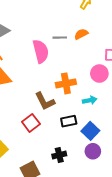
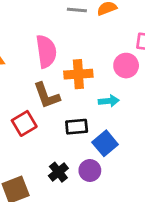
pink semicircle: (41, 51) -> (46, 51), moved
purple circle: (93, 151) -> (90, 170), moved
black cross: (59, 155) -> (58, 172), turned -32

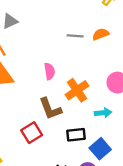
pink semicircle: (46, 51) -> (50, 71), size x0.6
orange cross: (78, 74) -> (77, 90), turned -30

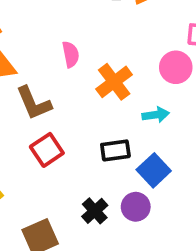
brown L-shape: (50, 109) -> (34, 103), moved

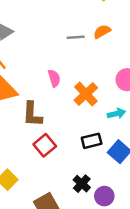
brown L-shape: (34, 103) -> (32, 114), turned 32
purple circle: (136, 207) -> (104, 196), moved

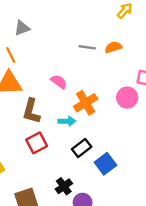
pink semicircle: (54, 78) -> (59, 82), turned -49
cyan arrow: (117, 114) -> (67, 121), moved
black rectangle: (92, 141) -> (82, 148), turned -36

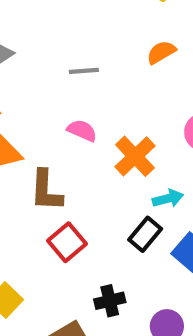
gray line: (87, 47) -> (84, 71), moved
cyan arrow: (67, 121) -> (168, 198), moved
black cross: (64, 186) -> (110, 301), moved, turned 35

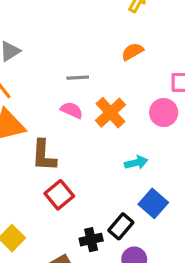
gray line: (84, 71) -> (78, 78), moved
orange cross: (135, 156) -> (110, 113), moved
black rectangle: (145, 234) -> (121, 226), moved

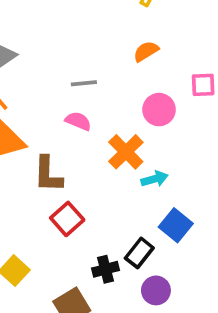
orange cross: (110, 113) -> (126, 152), moved
pink circle: (164, 113) -> (159, 110), moved

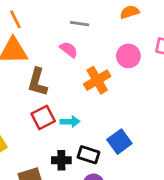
cyan arrow: (155, 179) -> (70, 122), moved
black rectangle: (139, 253) -> (88, 155), turned 55

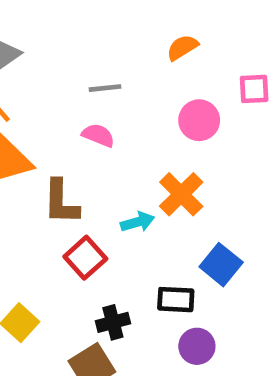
orange cross: (97, 80) -> (181, 194), moved
cyan arrow: (70, 122) -> (138, 222), moved
black cross: (61, 160) -> (113, 322), moved

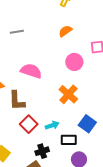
gray line: (105, 88) -> (17, 32), moved
pink semicircle: (98, 135) -> (31, 71), size x1.5
cyan arrow: (138, 222) -> (52, 125), moved

